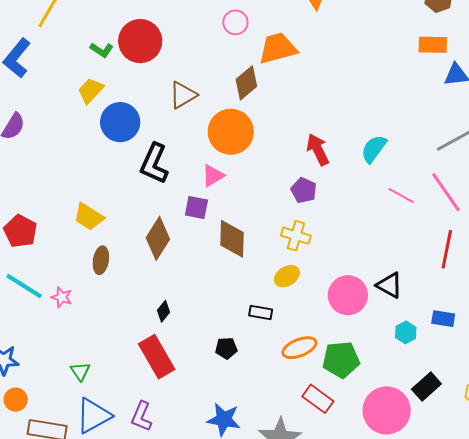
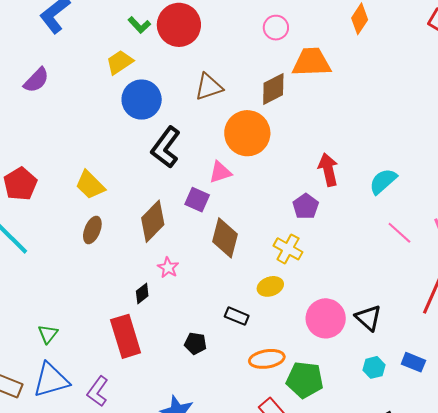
pink star: (62, 297) -> (168, 268), moved

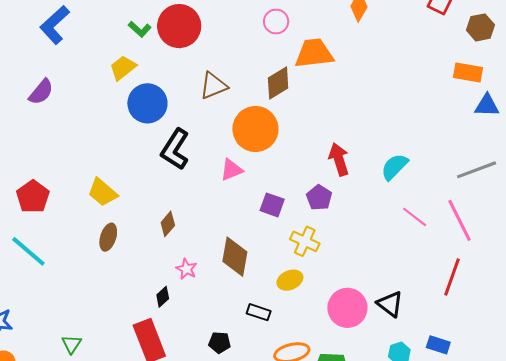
purple square: (197, 200) -> (272, 205), moved
brown diamond: (153, 221) -> (168, 224), size x0.6
brown diamond: (225, 238) -> (235, 257), moved

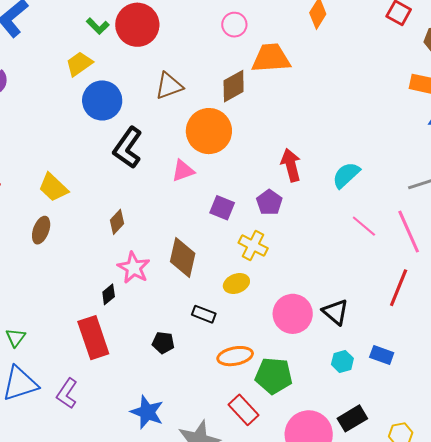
brown ellipse: (108, 237) -> (41, 230), moved
pink star: (186, 269) -> (134, 268), size x1.5

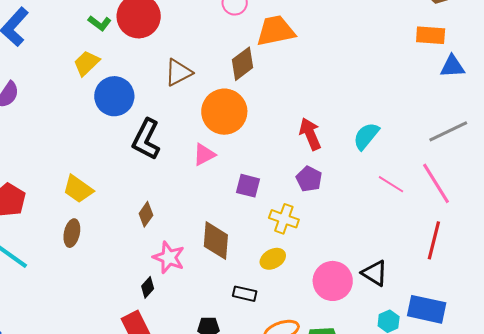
purple pentagon: (269, 202) -> (309, 179), moved
blue rectangle: (382, 355) -> (427, 309), size x1.6

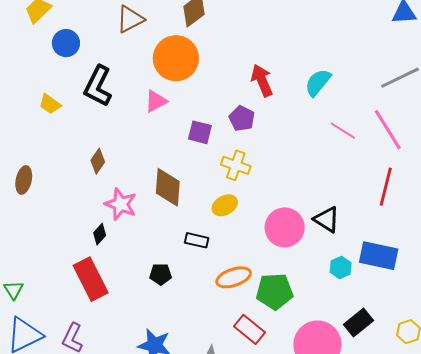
blue circle: (114, 96) -> (66, 43), size x0.7
purple pentagon: (309, 179) -> (242, 118), moved
yellow trapezoid: (78, 189) -> (50, 104), moved, size x0.7

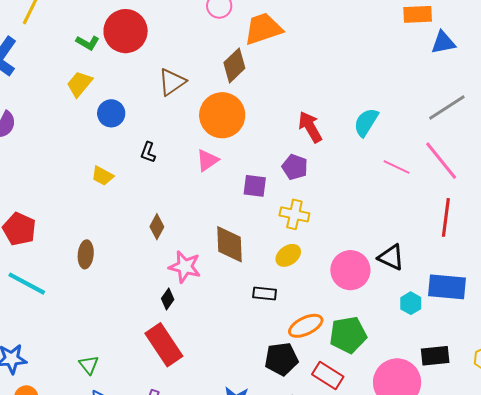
black L-shape: (98, 86) -> (148, 152), size x0.5
black pentagon: (161, 274) -> (281, 359), moved, size x1.5
black rectangle: (358, 323) -> (435, 356), turned 40

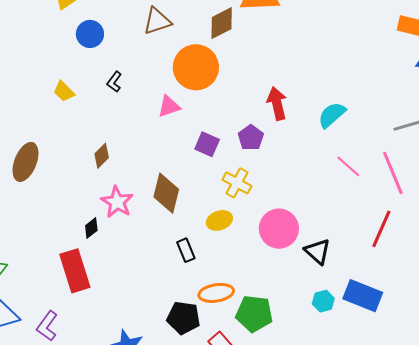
brown ellipse: (86, 254) -> (25, 162), size x1.4
pink circle: (350, 270) -> (279, 229), moved
black rectangle: (265, 293) -> (186, 250), turned 45

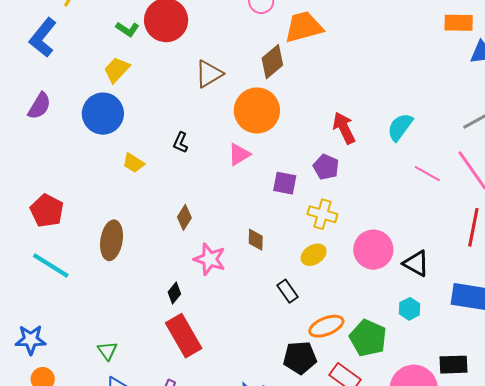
blue circle: (90, 34) -> (103, 114), moved, size x1.5
brown diamond: (166, 193) -> (256, 240), size x0.6
black diamond: (91, 228) -> (174, 293), moved
cyan hexagon: (323, 301) -> (410, 309), moved
green pentagon: (254, 314) -> (368, 338), turned 30

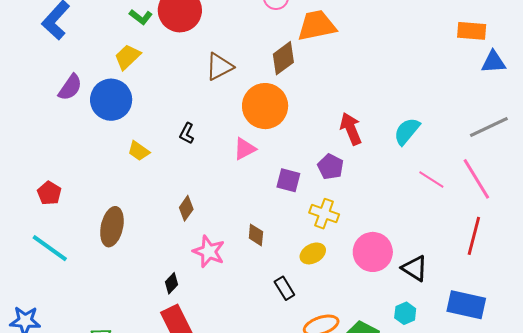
purple semicircle: (39, 106) -> (70, 87), moved
red pentagon: (47, 211) -> (49, 193), size x0.7

